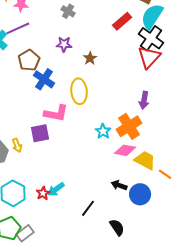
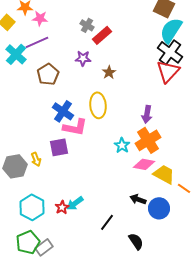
red rectangle: (122, 21) -> (102, 35), moved
blue cross: (44, 79) -> (63, 111), moved
purple arrow: (144, 100) -> (147, 114), moved

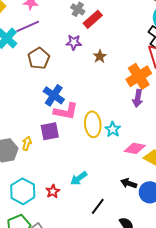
yellow ellipse: (98, 105) -> (93, 124), moved
orange cross: (148, 140) -> (139, 76), moved
yellow arrow: (36, 159) -> (27, 143), turned -144
cyan arrow: (75, 203) -> (79, 178), moved

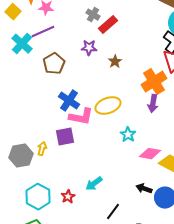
yellow ellipse: (93, 124) -> (108, 106), moved, turned 75

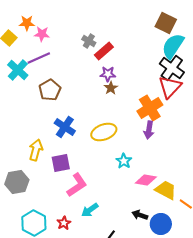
purple star: (89, 48) -> (108, 74), moved
pink L-shape: (81, 117) -> (77, 185), moved, turned -45
yellow arrow: (42, 149) -> (36, 150), moved, size x1.5

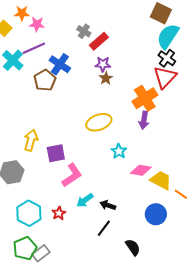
black cross: (172, 68) -> (167, 58), size x0.7
blue cross: (65, 127) -> (60, 64), moved
black arrow: (140, 215) -> (108, 205), moved

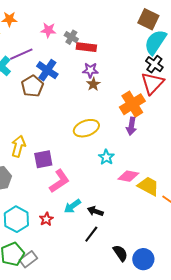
pink star: (37, 24) -> (48, 30), moved
red rectangle: (99, 41) -> (86, 47), turned 48
blue circle: (156, 214) -> (143, 259), moved

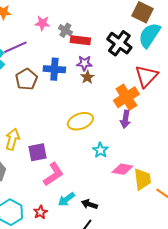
black cross: (154, 64) -> (119, 43), moved, size x1.4
blue cross: (47, 70) -> (54, 69), moved, turned -30
yellow trapezoid: (148, 186) -> (142, 179), turned 55

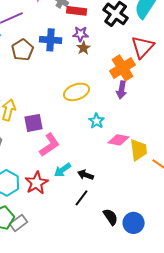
red star: (40, 212) -> (37, 183), size x1.6

